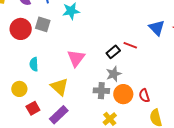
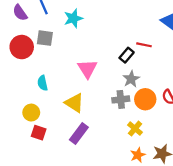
red square: (33, 108) -> (39, 133), moved, turned -32

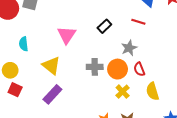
red line: (144, 45) -> (138, 22), moved
gray star: (131, 79) -> (129, 48), moved
yellow cross: (135, 129) -> (123, 92), moved

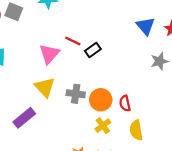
red line: (138, 22) -> (73, 41), moved
gray star: (129, 48) -> (159, 61), moved
yellow triangle: (51, 66) -> (45, 87), moved

